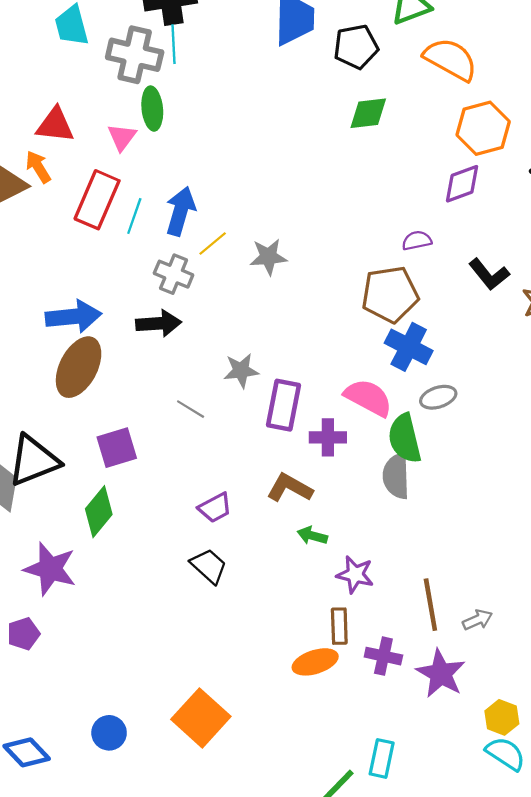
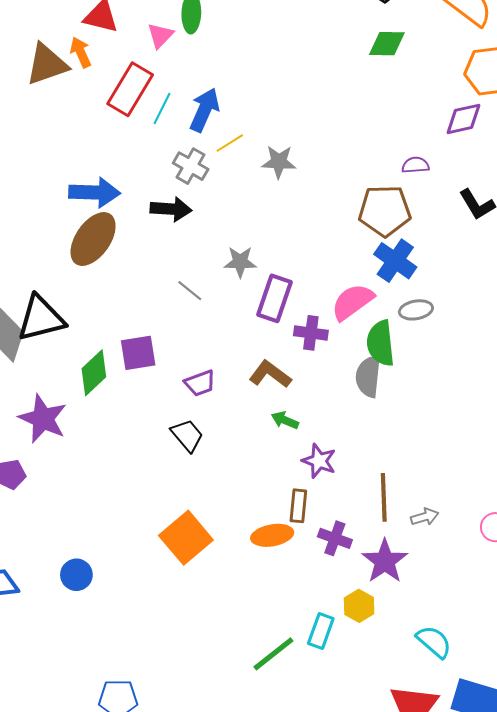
pink semicircle: (368, 398) -> (352, 302), turned -72
purple square: (117, 448) -> (138, 353), moved
yellow hexagon: (502, 717) -> (359, 606), moved
orange square: (201, 718) -> (186, 538), moved

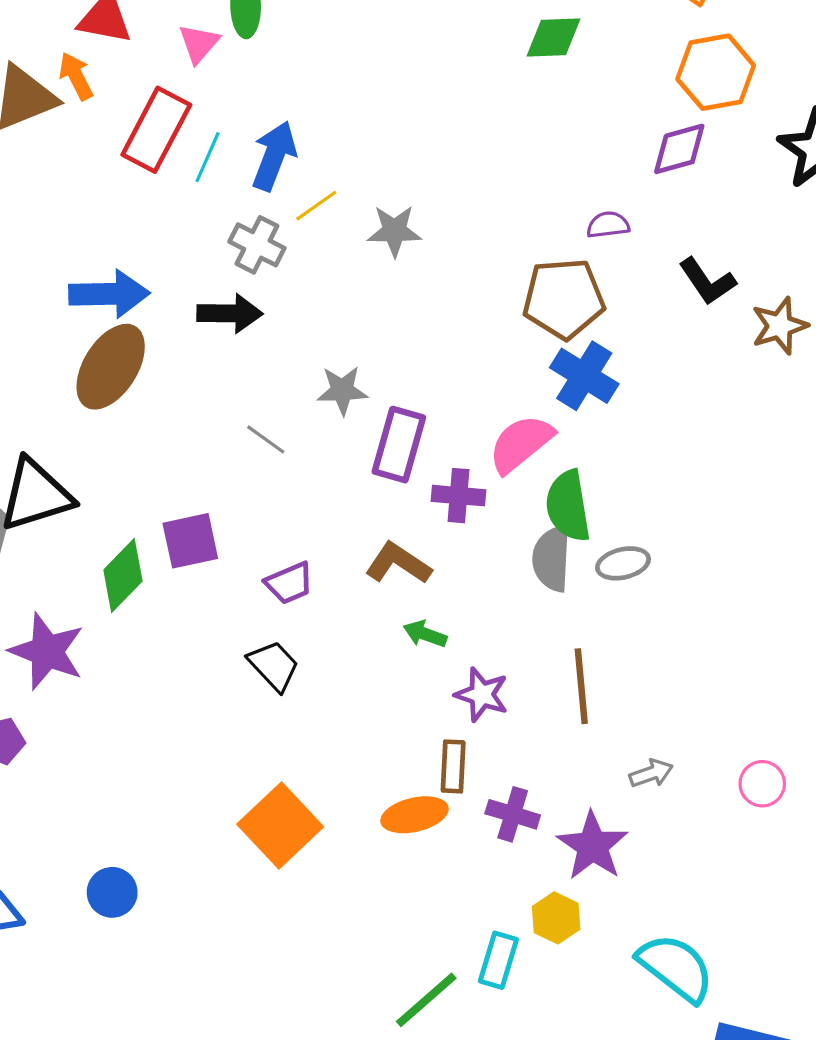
gray ellipse: (416, 310) -> (623, 563), moved
brown line: (384, 497) -> (581, 686), moved
cyan semicircle: (434, 642) -> (676, 968), size x1.4

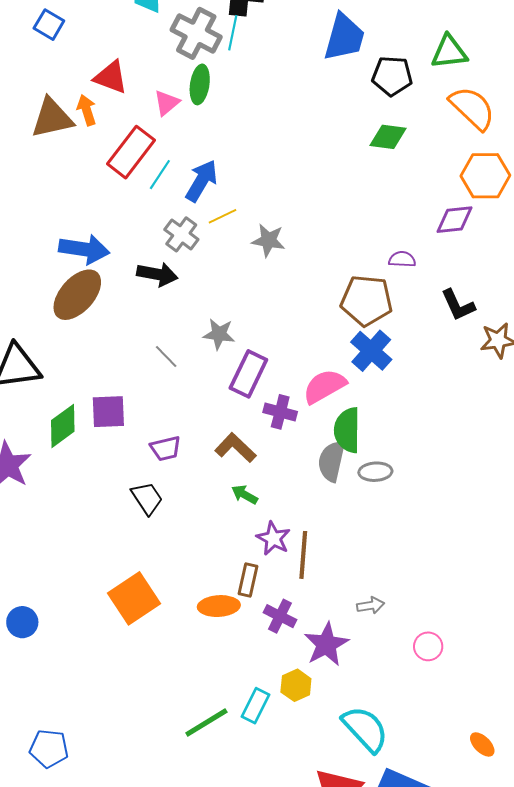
brown line: (581, 686) -> (303, 555), moved
pink circle: (762, 784) -> (428, 646), moved

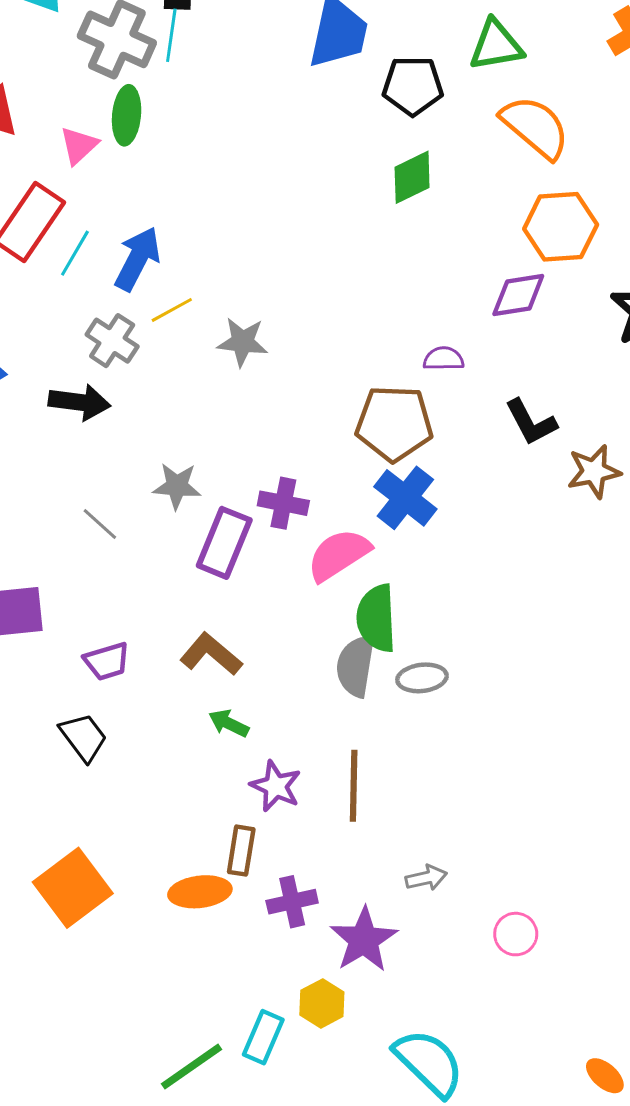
green diamond: (388, 137) -> (412, 177), turned -30
purple cross: (280, 412) -> (283, 503), moved
brown line: (303, 555) -> (354, 786), moved
purple cross: (280, 616) -> (292, 902), turned -36

